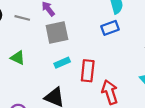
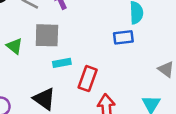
gray square: (57, 33) -> (47, 35), moved

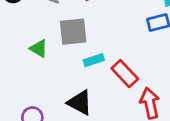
red rectangle: (88, 79) -> (125, 74), turned -55

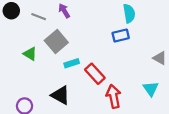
gray square: (73, 32) -> (56, 41), turned -35

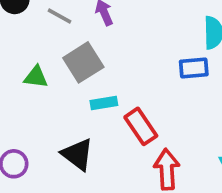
green triangle: (30, 54) -> (36, 77), turned -32

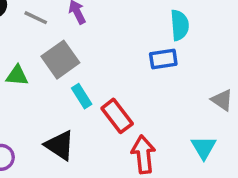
cyan rectangle: (104, 103) -> (82, 96), turned 70

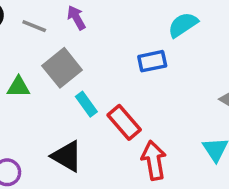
cyan semicircle: (180, 25) -> (183, 25), turned -116
blue rectangle: (163, 59) -> (152, 61), moved

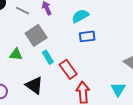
cyan semicircle: (183, 25) -> (80, 16), moved
green triangle: (18, 87) -> (16, 54), moved

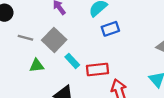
gray line: (23, 11) -> (25, 38), moved
red rectangle: (68, 69) -> (97, 69), turned -48

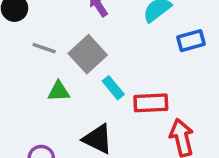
blue rectangle: (110, 29) -> (191, 41), moved

